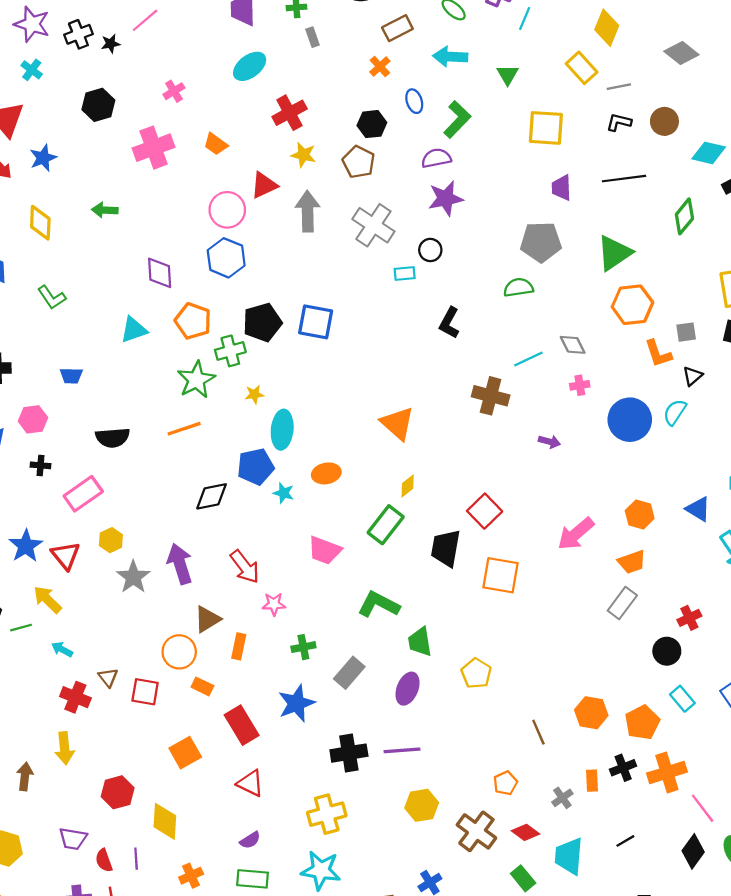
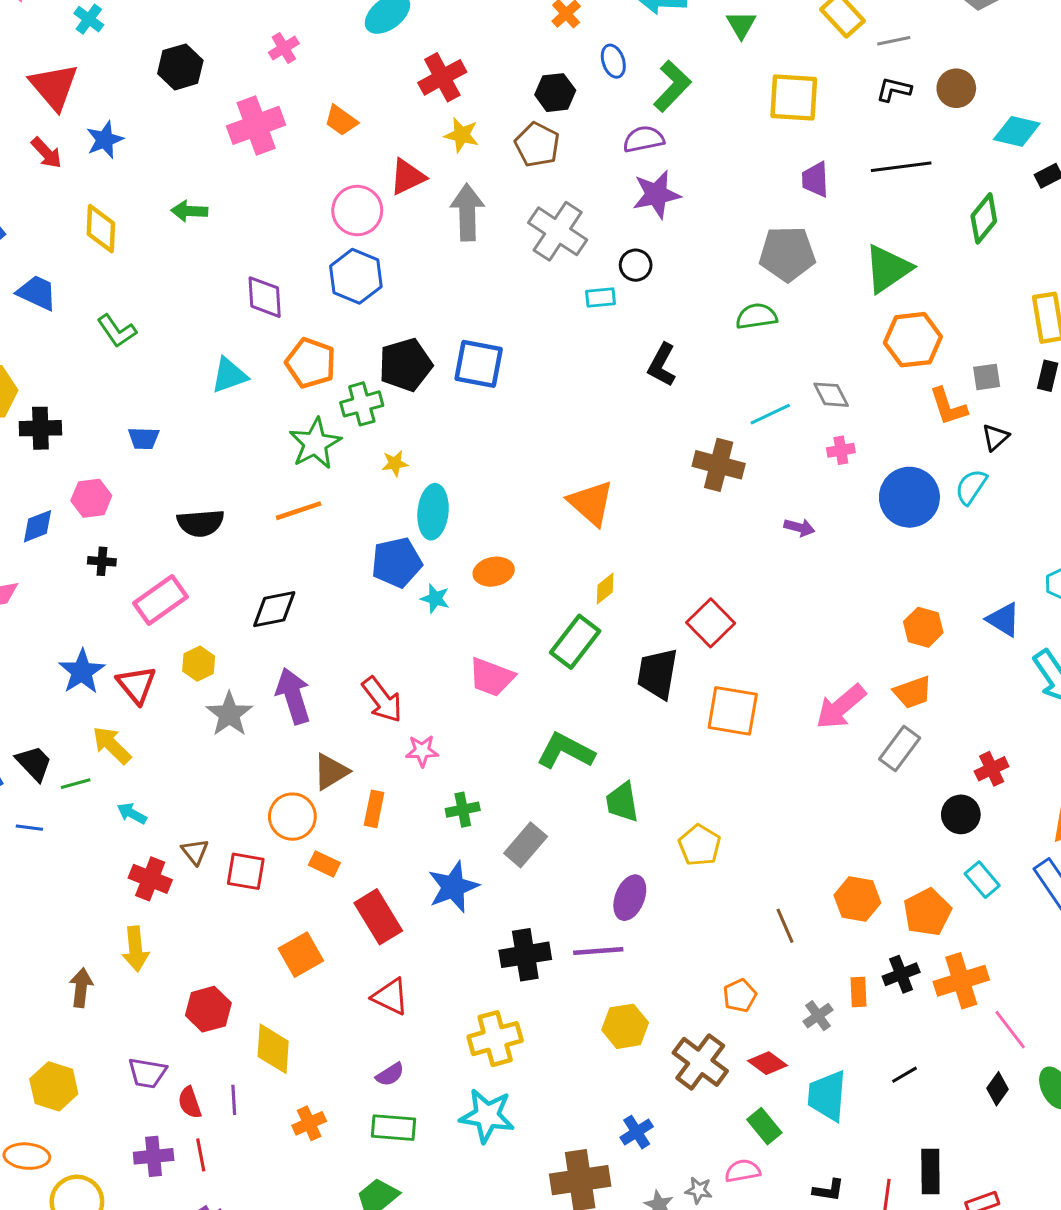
black diamond: (212, 496) -> (274, 609), moved
pink arrow: (576, 534) -> (841, 707), moved
purple ellipse: (408, 689) -> (630, 898), moved
black diamond: (693, 851) -> (997, 1089), size x0.7

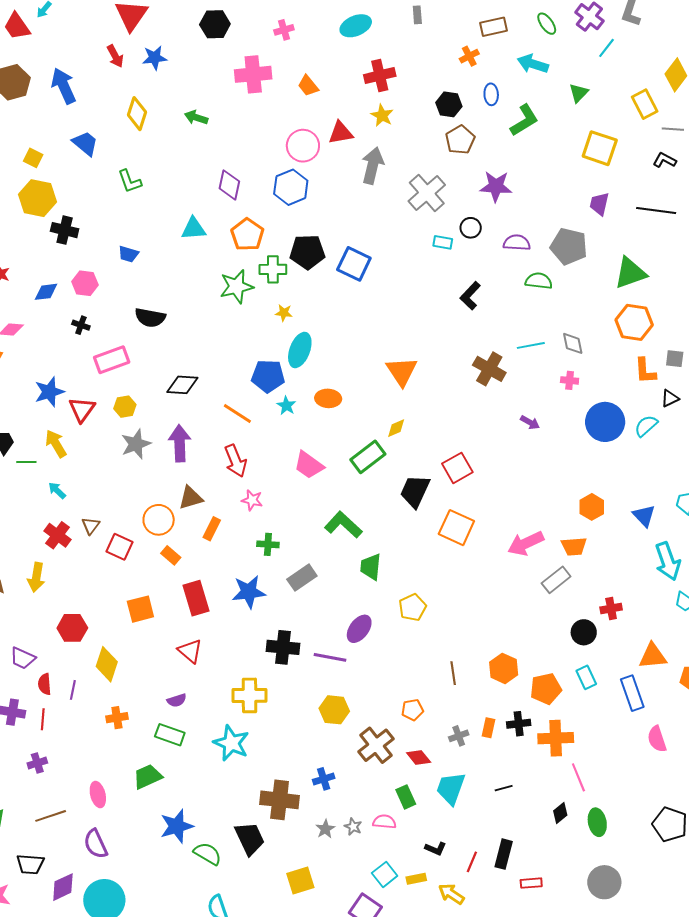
purple semicircle: (644, 139) -> (517, 243), moved
brown pentagon: (537, 145) -> (460, 140), moved
orange line: (299, 511) -> (237, 413), moved, turned 36

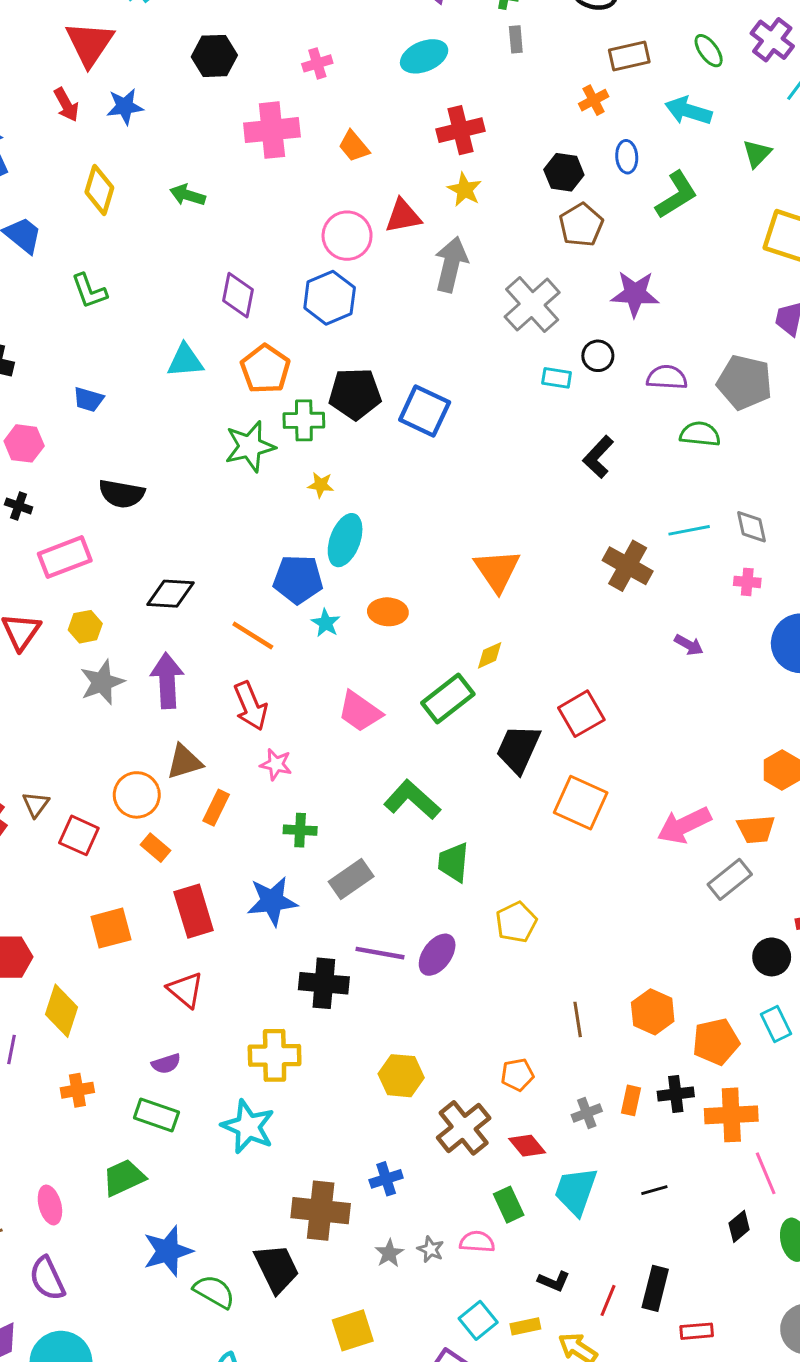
purple line: (330, 657) -> (380, 953), moved

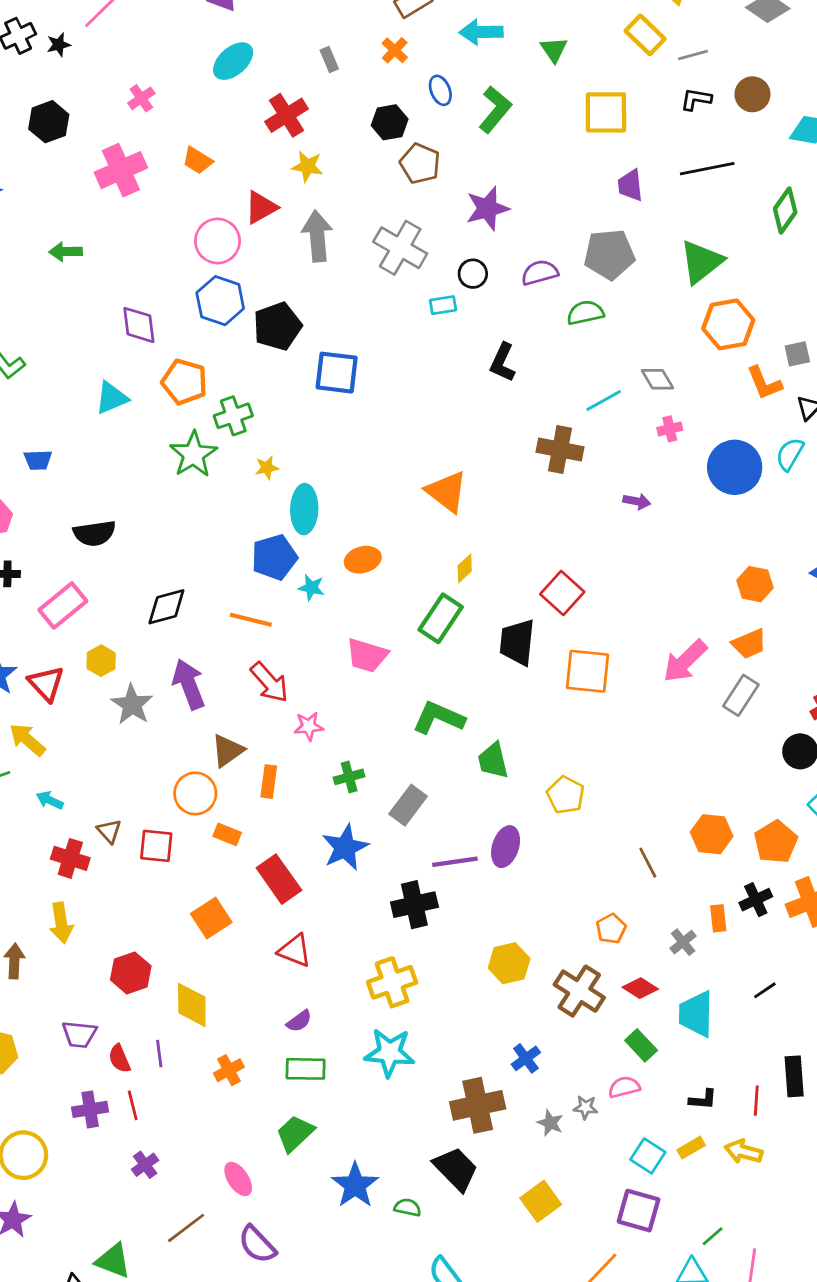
gray rectangle: (516, 39) -> (329, 59), moved
black pentagon: (355, 394) -> (277, 326), moved
green semicircle: (214, 1292) -> (408, 1207), size x0.7

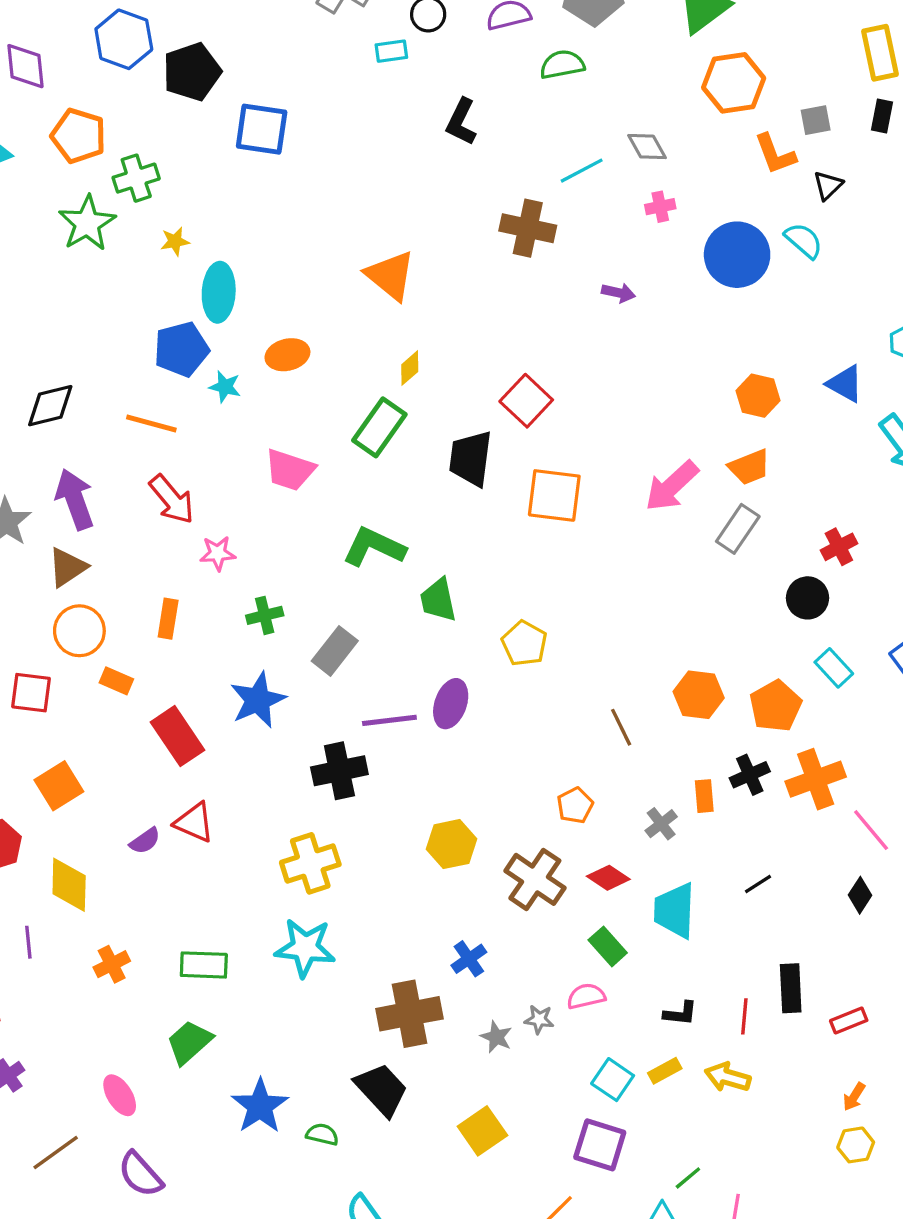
cyan semicircle: (790, 454) -> (804, 241), turned 100
brown triangle: (227, 751) -> (67, 567), moved
orange square: (211, 918) -> (59, 786), moved
purple semicircle: (299, 1021) -> (145, 841), moved

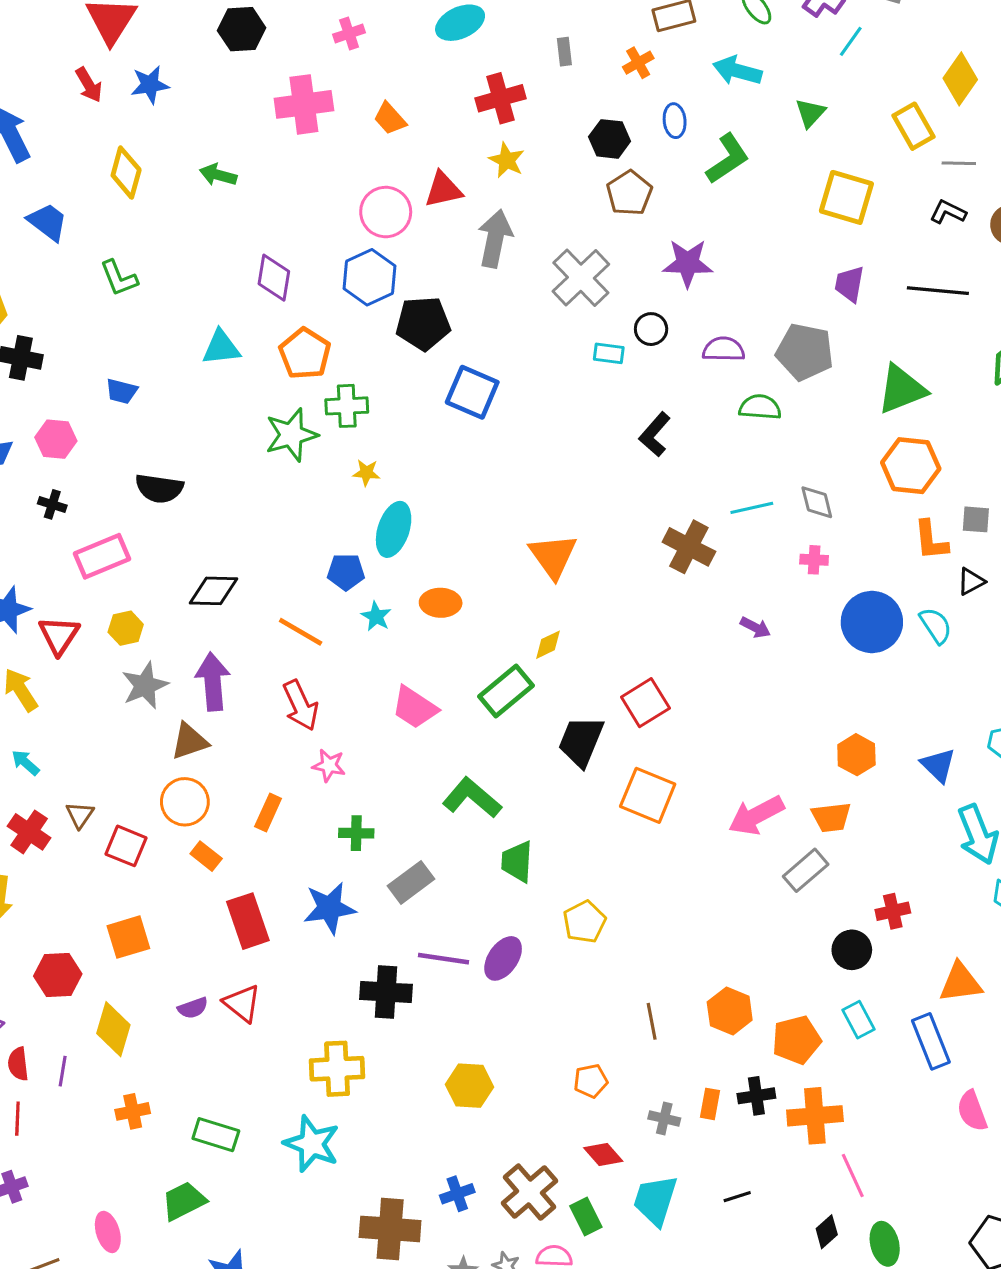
blue pentagon: (181, 349) -> (346, 572), size x0.7
gray cross: (661, 824) -> (664, 1118), turned 36
brown cross: (535, 879) -> (530, 1192), moved

